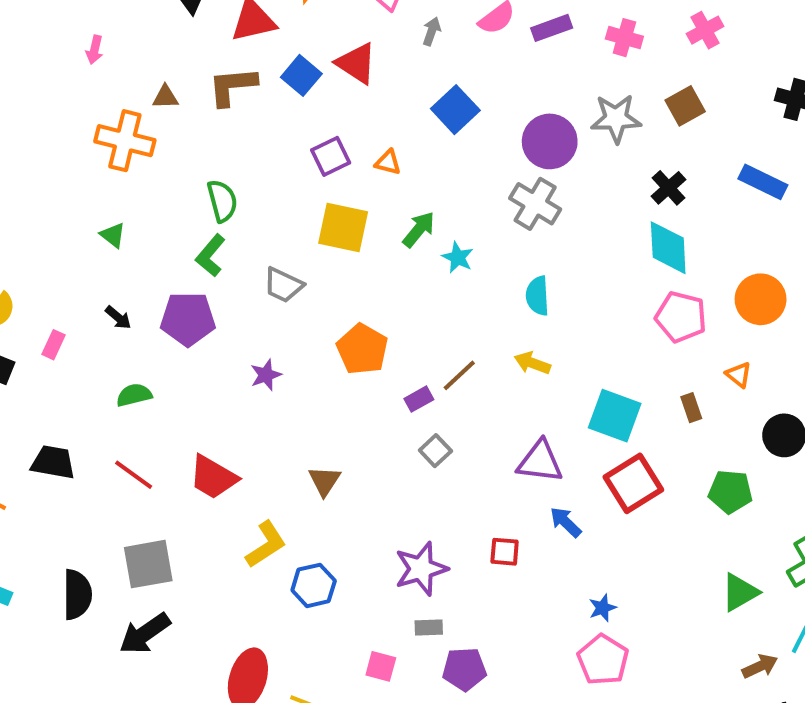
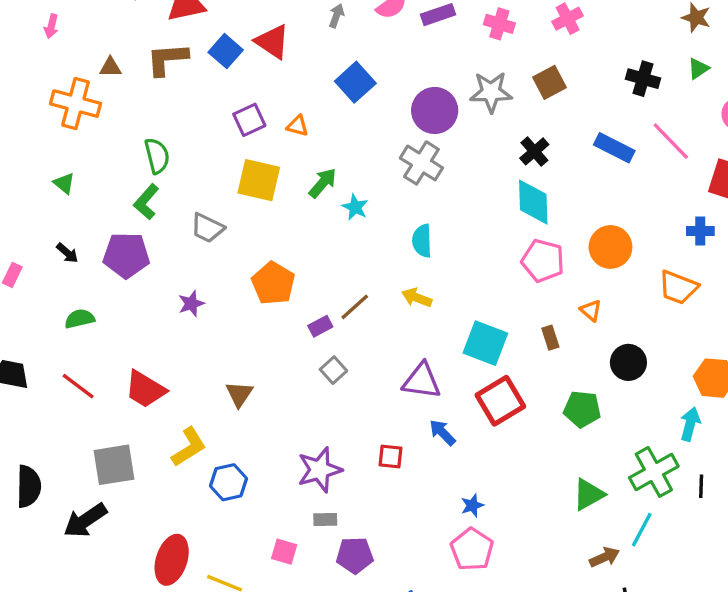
gray square: (148, 564) -> (114, 465), moved

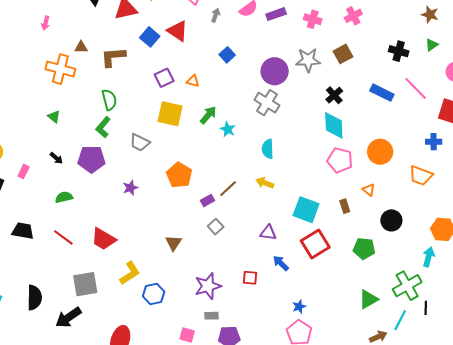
brown L-shape: (167, 59) -> (113, 57), moved
blue square: (355, 82) -> (227, 55), size x0.7
purple triangle: (422, 381) -> (268, 233), size x0.7
brown triangle: (239, 394) -> (173, 243), moved
black line: (701, 486) -> (426, 308), moved

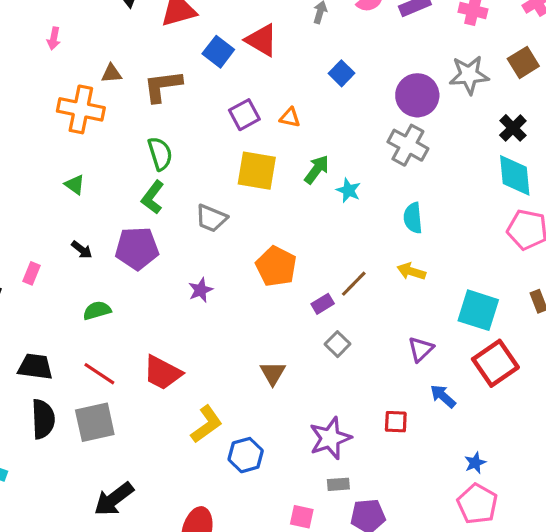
purple triangle: (268, 233) -> (421, 349), turned -48
gray square: (85, 284) -> (95, 422), moved
black semicircle: (34, 298) -> (43, 419), moved

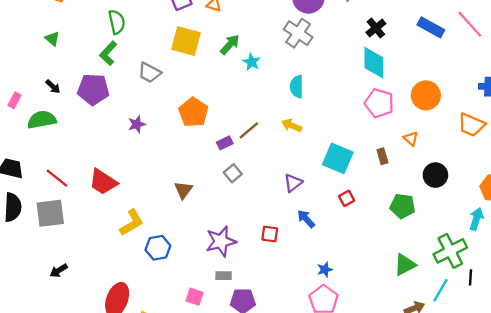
green semicircle: (97, 310) -> (42, 120), moved, size x1.4
red square: (495, 363) -> (347, 198), size x0.5
black arrow: (114, 499) -> (59, 271), size x0.6

